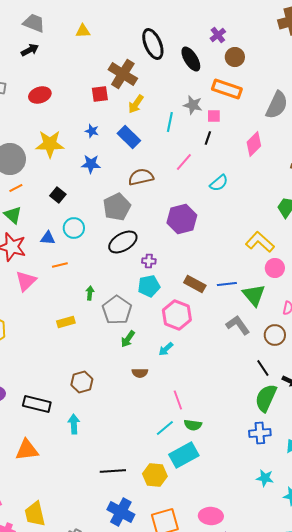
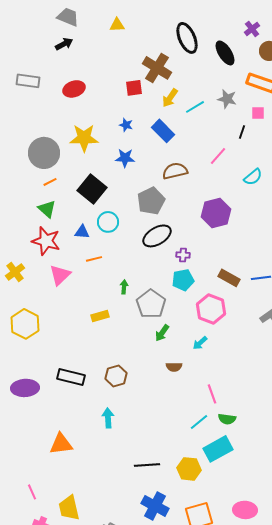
pink square: (214, 116) -> (258, 113), moved
cyan line: (170, 122) -> (195, 107), moved, turned 48
black square: (58, 195) -> (92, 189), size x1.8
black rectangle: (37, 404) -> (71, 377), moved

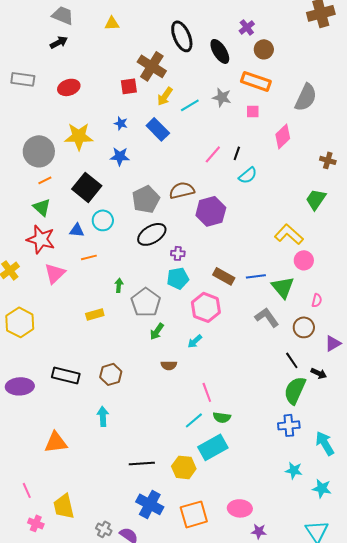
black line: (242, 132) -> (237, 153), moved
brown semicircle: (175, 171) -> (182, 190), moved

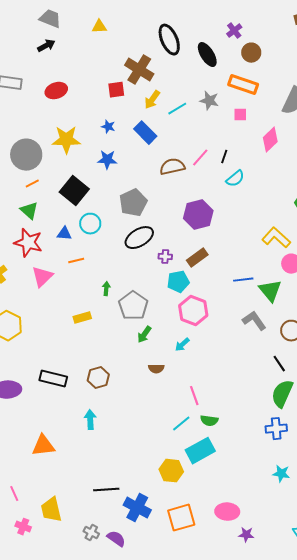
brown semicircle: (182, 190) -> (172, 167), moved
brown rectangle: (224, 276) -> (197, 258), moved, turned -65
cyan pentagon: (178, 278) -> (178, 282), moved
black line: (142, 463) -> (106, 490), moved

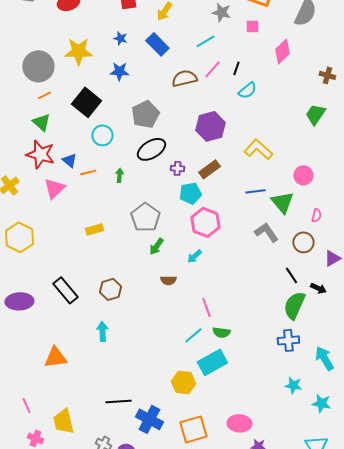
cyan line: (177, 109) -> (205, 41), moved
blue triangle: (64, 234) -> (69, 160), moved, turned 35
yellow L-shape: (276, 238) -> (258, 149), moved
green arrow: (106, 289) -> (119, 175), moved
black rectangle: (53, 379) -> (65, 290), turned 36

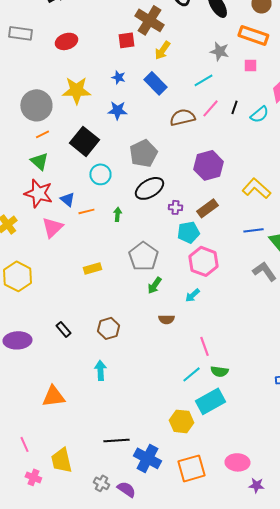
cyan semicircle: (247, 90) -> (259, 114), moved
black rectangle: (65, 290) -> (63, 329), size x0.6

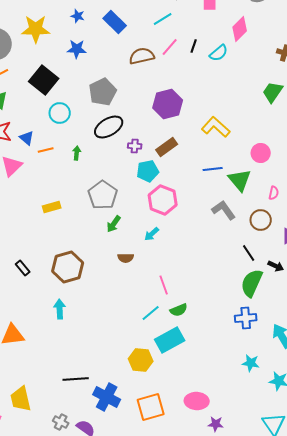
brown hexagon: (108, 328) -> (68, 267), size x1.4
green semicircle: (219, 371) -> (179, 310), turned -30

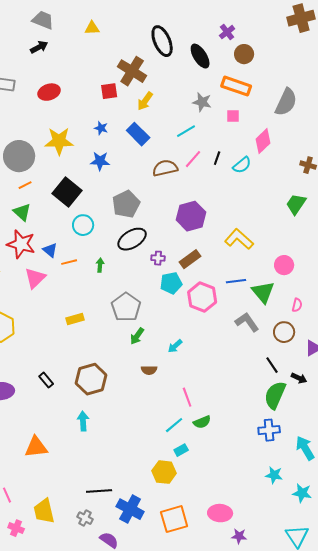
pink hexagon: (163, 200) -> (202, 297), moved
cyan rectangle: (170, 340) -> (181, 450), moved, size x0.5
gray cross: (61, 422) -> (85, 518), moved

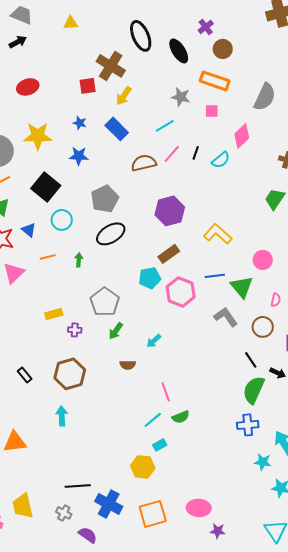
blue triangle: (50, 250) -> (29, 230), moved
purple cross: (158, 258) -> (75, 330), moved
cyan star: (274, 475) -> (263, 462), moved

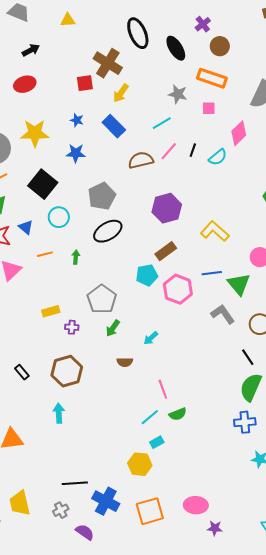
black arrow: (18, 42) -> (31, 50), moved
gray cross: (64, 513) -> (61, 510), turned 35

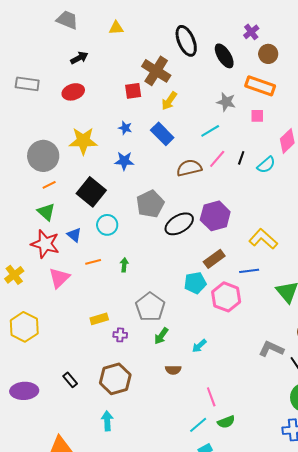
black ellipse: (108, 231) -> (179, 224), moved
blue line: (212, 273) -> (249, 271), moved
gray L-shape: (223, 314) -> (271, 349), moved, turned -30

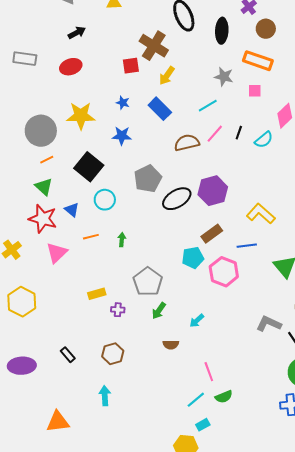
black ellipse: (224, 56) -> (222, 31), turned 35
brown hexagon: (115, 379) -> (113, 354), size x0.7

